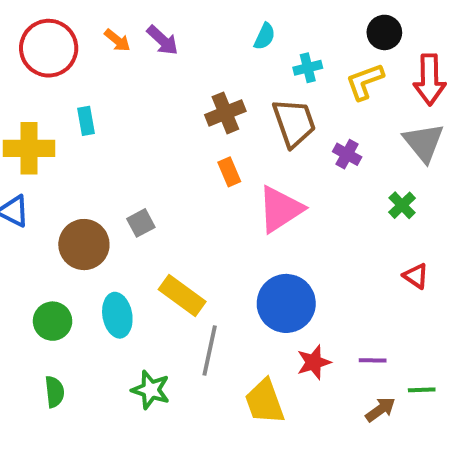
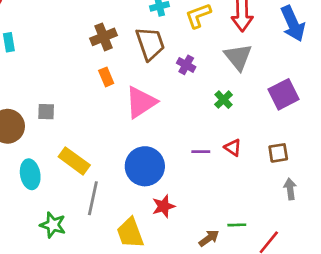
gray square: (141, 223) -> (46, 112), turned 30
purple line: (373, 360) -> (201, 152), moved

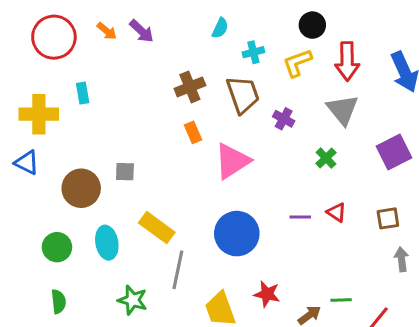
red star: (164, 206) -> (267, 294), moved, turned 30

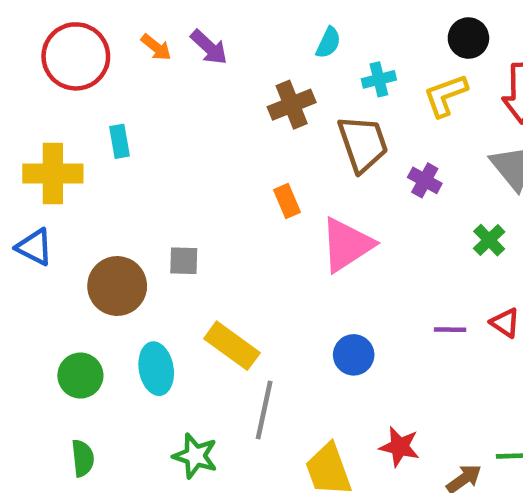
brown cross: (190, 87) -> (292, 105), moved
blue circle: (237, 234) -> (354, 355), size x0.6

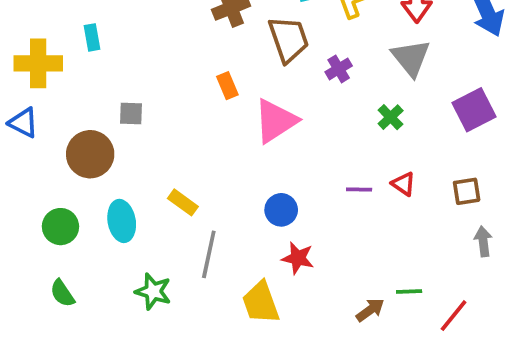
purple cross: (425, 180) -> (339, 69), turned 30
gray square: (184, 261) -> (131, 113), moved
yellow rectangle: (232, 346) -> (183, 202), size x0.7
red star: (400, 447) -> (298, 258), moved
green semicircle: (83, 458) -> (62, 293), turned 152

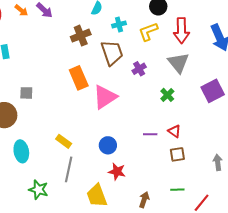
orange rectangle: (227, 86) -> (79, 78), size x1.6
brown square: (467, 191) -> (177, 154), moved
yellow rectangle: (183, 202) -> (64, 141), moved
brown arrow: (370, 310) -> (144, 200), moved, turned -35

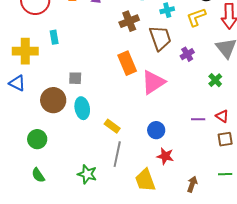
cyan ellipse: (21, 151) -> (82, 108), moved

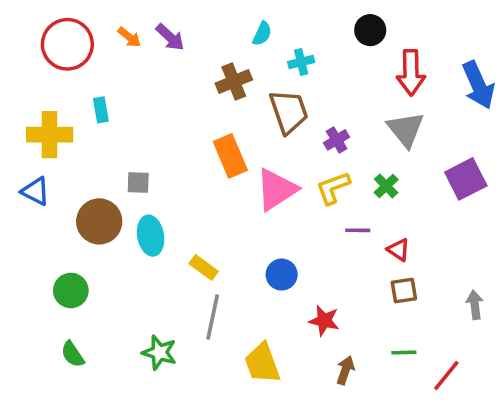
yellow L-shape: (196, 17) -> (333, 188), moved
purple line: (198, 119) -> (358, 230), moved
red star: (165, 156) -> (324, 321), moved

